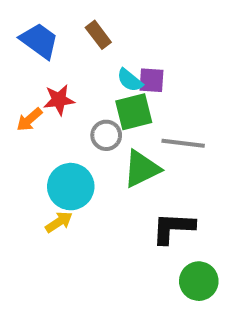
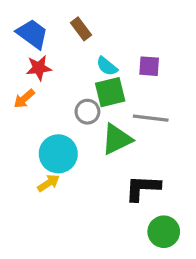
purple square: (152, 80) -> (149, 66), moved
red star: (59, 100) -> (39, 68), moved

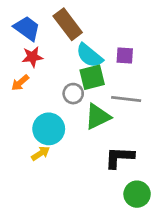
brown rectangle: (81, 29) -> (68, 24), size x1.6
cyan semicircle: (107, 66) -> (89, 56), size x1.5

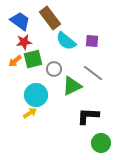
green square: (92, 77) -> (33, 59), moved
gray line: (126, 99) -> (93, 73), turned 30

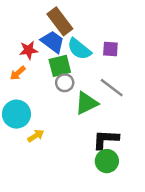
blue trapezoid: (20, 21) -> (53, 42), moved
green square: (33, 59) -> (60, 66), moved
cyan circle: (36, 95) -> (16, 114), moved
green circle: (101, 143) -> (107, 161), moved

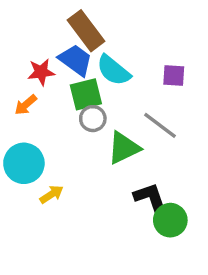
purple square: (110, 49) -> (174, 76), moved
black L-shape: (106, 139) -> (151, 199), turned 68
green circle: (107, 161) -> (170, 220), moved

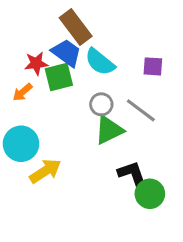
green square: (86, 94) -> (59, 77), moved
gray circle: (93, 119) -> (101, 104), moved
yellow arrow: (51, 194) -> (45, 171), size x1.5

